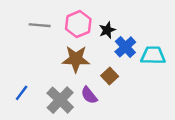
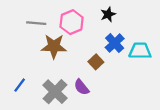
black star: (107, 30) -> (108, 14), moved
brown star: (76, 59) -> (54, 46), moved
brown square: (110, 76) -> (96, 62), moved

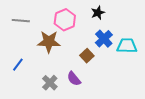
gray line: (36, 23) -> (21, 21), moved
blue line: (20, 85) -> (18, 65), moved
gray cross: (55, 92) -> (50, 83), size x0.7

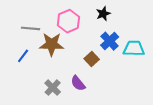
gray line: (21, 21) -> (30, 28), moved
blue line: (18, 65) -> (23, 56), moved

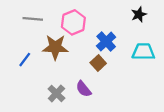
black star: (103, 14) -> (139, 14), moved
gray line: (30, 28) -> (33, 19), moved
blue cross: (110, 41) -> (106, 42), moved

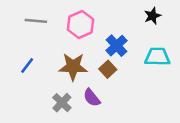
brown star: (55, 47) -> (73, 67), moved

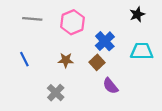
blue line: (27, 65) -> (24, 59), turned -64
brown star: (73, 67) -> (66, 60), size x0.6
purple semicircle: (92, 98) -> (110, 86), moved

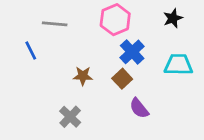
gray line: (32, 19) -> (55, 24), moved
pink hexagon: (72, 22) -> (115, 20), moved
blue line: (24, 59) -> (31, 51), moved

